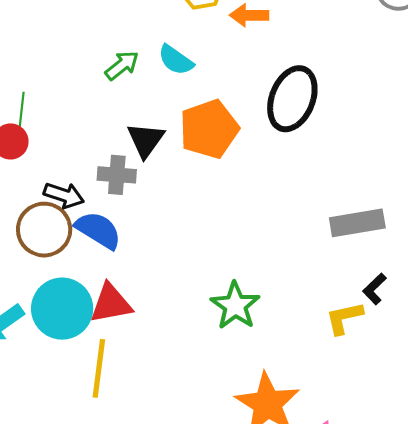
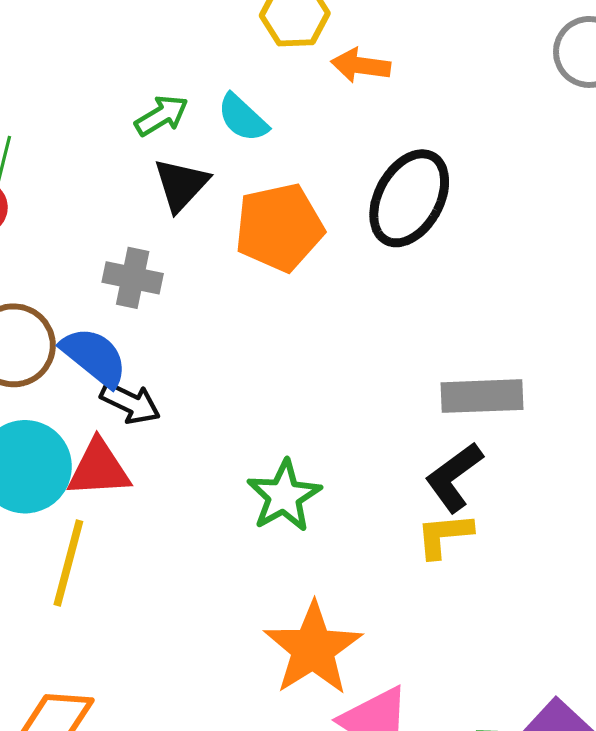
black triangle: (146, 140) -> (181, 185), moved
black arrow: (64, 195) -> (130, 403), moved
black L-shape: (374, 289) -> (454, 477), moved, size x1.5

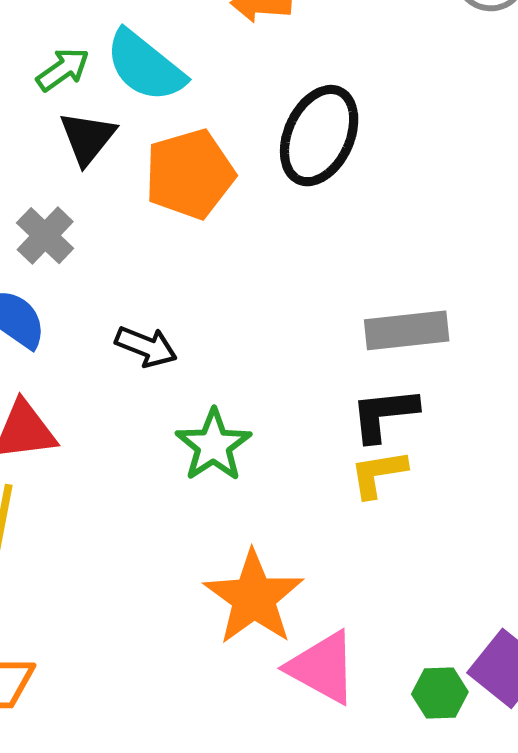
cyan semicircle: (243, 118) -> (145, 66), size x1.5
gray cross: (133, 278) -> (45, 236), turned 36
black arrow: (130, 403) -> (146, 347), moved
black L-shape: (454, 477) -> (384, 414), turned 34

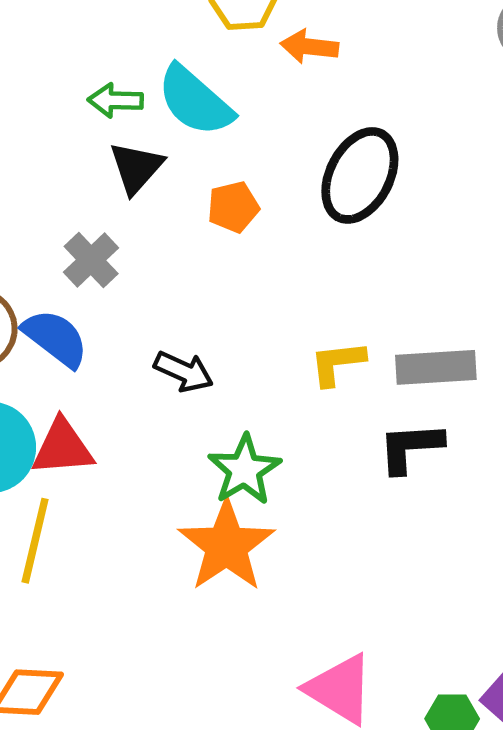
green arrow: (63, 69) -> (115, 100), turned -146
orange pentagon: (190, 174) -> (233, 207), size x0.6
yellow L-shape: (378, 474) -> (337, 363), moved
orange star: (254, 598) -> (226, 546), moved

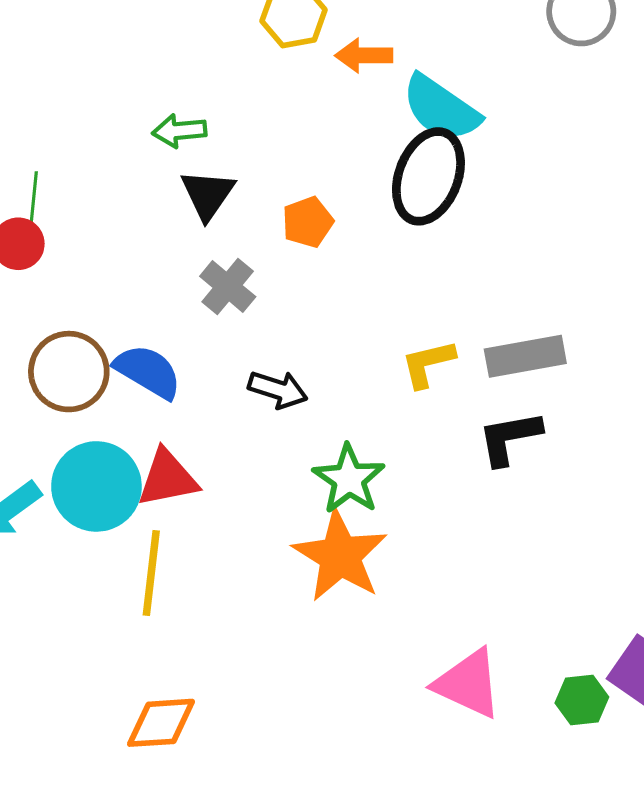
cyan semicircle: (195, 101) -> (441, 108), moved
gray cross: (91, 260) -> (228, 287), moved

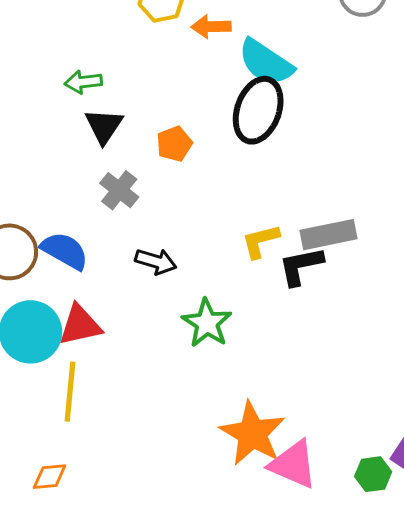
black L-shape: (510, 438) -> (301, 266), moved
orange star: (340, 556) -> (252, 434), moved
orange diamond: (161, 723) -> (50, 477), moved, size x0.7

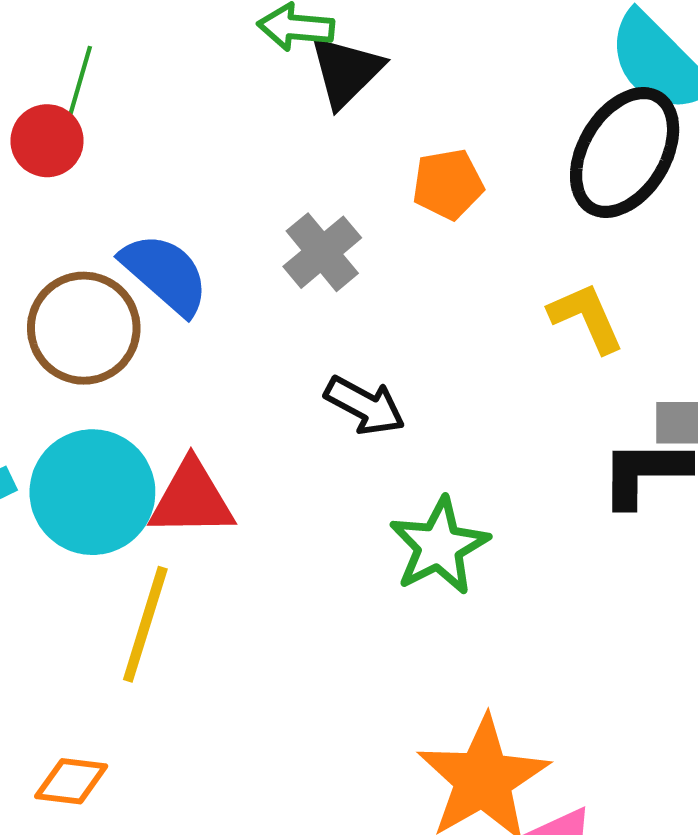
black triangle: (104, 126) -> (346, 71), moved
yellow L-shape: (260, 241) -> (586, 318), moved, turned 69
blue semicircle: (65, 251) -> (165, 274), moved

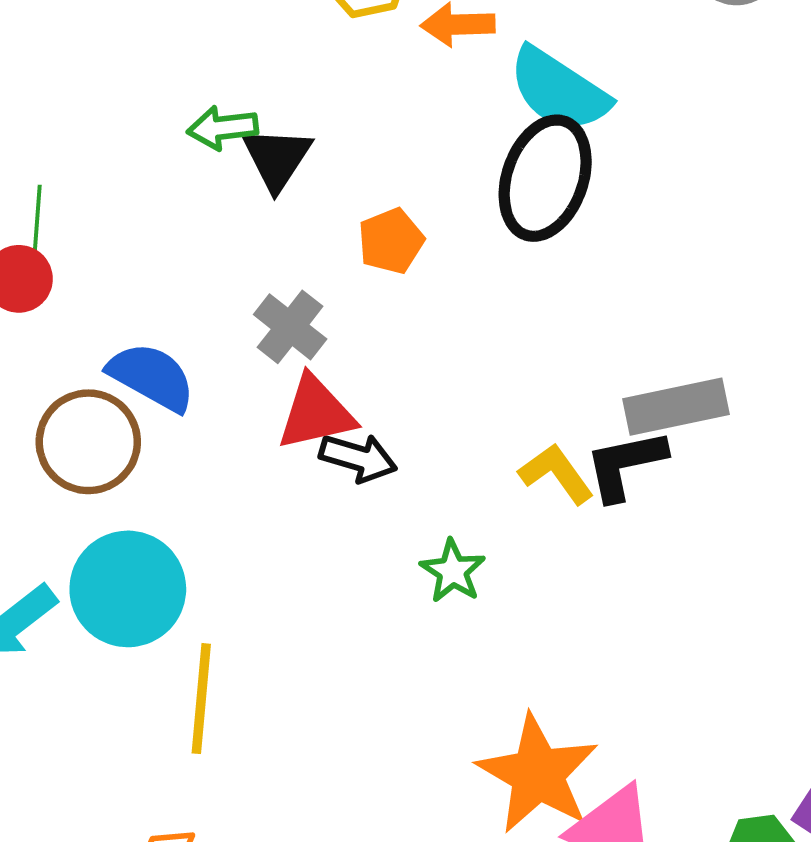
yellow L-shape: (586, 318) -> (556, 474), moved
red triangle: (192, 499) -> (316, 413), moved
green star: (439, 546) -> (453, 571), size x0.7

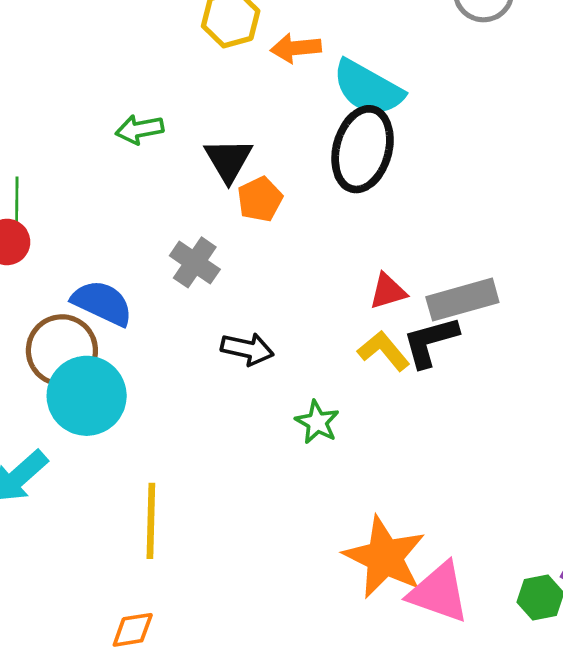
black triangle: (277, 158) -> (228, 160), moved
red triangle: (316, 413) -> (388, 291), moved, size x0.7
cyan circle: (128, 589) -> (87, 396), moved

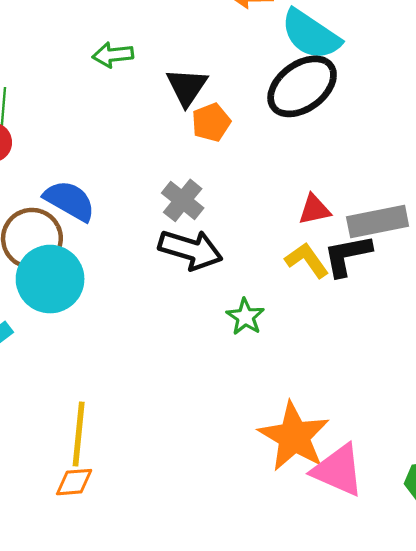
black ellipse: (363, 149) -> (302, 86), turned 34
gray cross: (195, 262) -> (183, 200), moved
black arrow: (247, 349) -> (190, 250), size x1.4
yellow line: (151, 521) -> (79, 434), moved

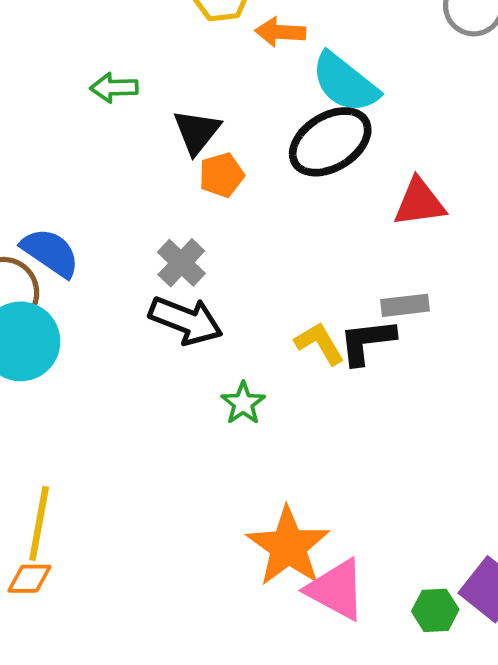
red triangle: (314, 210) -> (419, 202), moved, size x1.4
gray rectangle: (378, 221) -> (405, 305), size x0.7

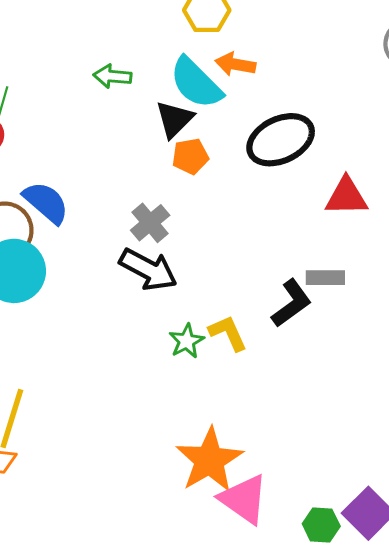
orange arrow: (280, 32) -> (235, 64), moved
cyan semicircle: (345, 83) -> (196, 83), moved
black L-shape: (367, 342) -> (291, 303), turned 144
yellow L-shape: (319, 343) -> (228, 333), moved

